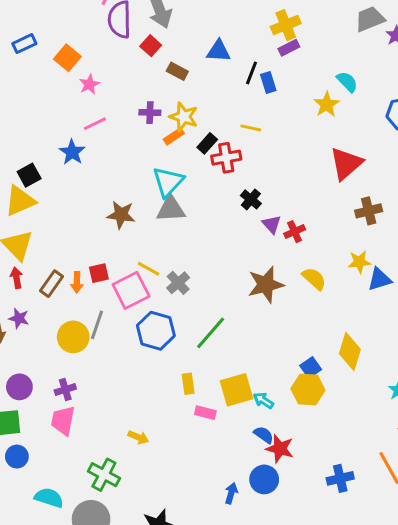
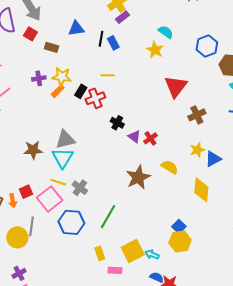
cyan triangle: (168, 182) -> (63, 158), moved
yellow diamond: (350, 352) -> (201, 190), moved

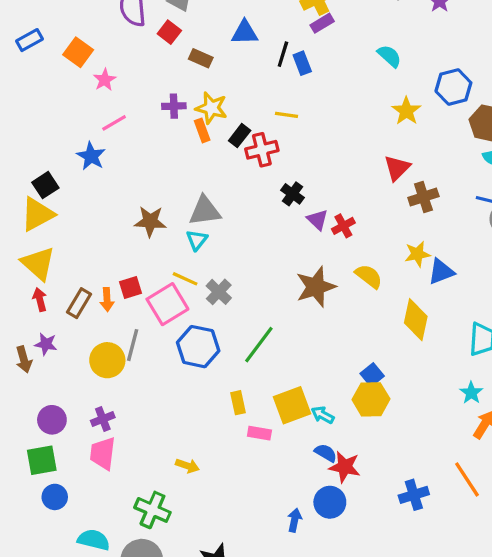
yellow star: (155, 50) -> (406, 111), moved
red triangle: (176, 86) -> (397, 168), moved, size x0.7
orange rectangle: (58, 91) -> (202, 130), turned -72
cyan triangle: (63, 158) -> (197, 240), size x0.6

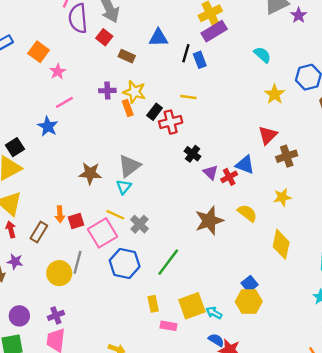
purple rectangle: (322, 23) -> (214, 31), size x1.5
gray triangle: (205, 211) -> (129, 166), turned -30
blue triangle: (441, 272) -> (245, 165), moved, turned 42
orange arrow: (107, 300) -> (60, 214), moved

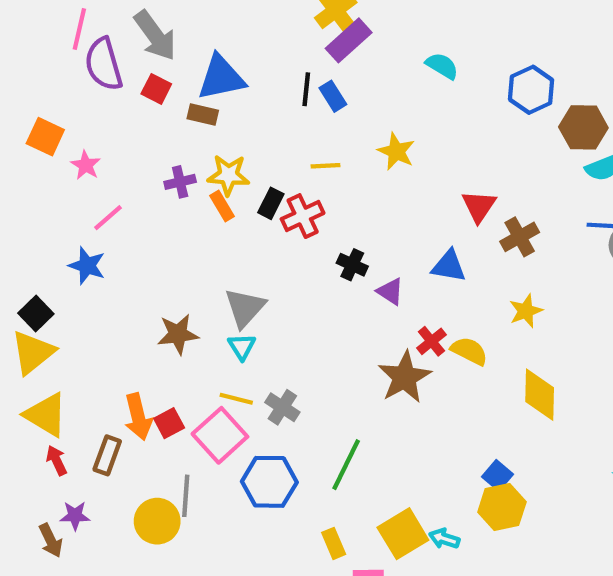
blue triangle: (158, 38) -> (221, 78), moved, size x1.4
yellow star: (275, 94) -> (396, 151), moved
red cross: (229, 177) -> (432, 341), moved
orange arrow: (60, 214) -> (138, 417), size x1.5

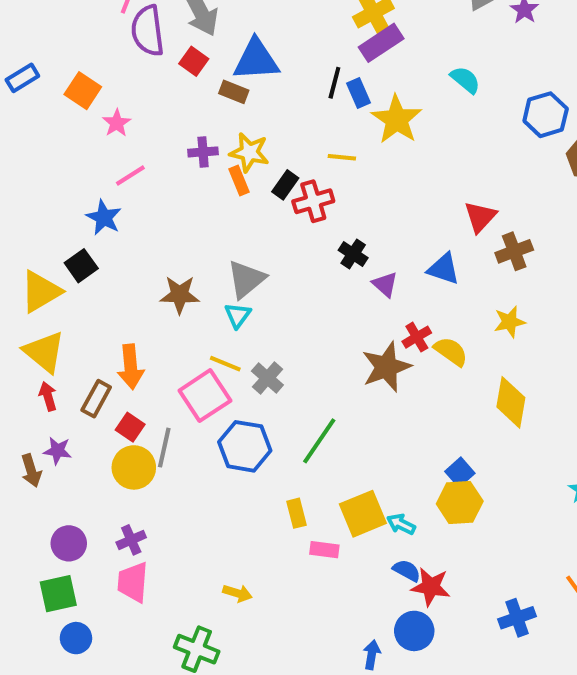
yellow star: (396, 151) -> (397, 119), moved, size x1.4
black square: (36, 313) -> (81, 266), moved
red square: (169, 423) -> (130, 427), moved, turned -36

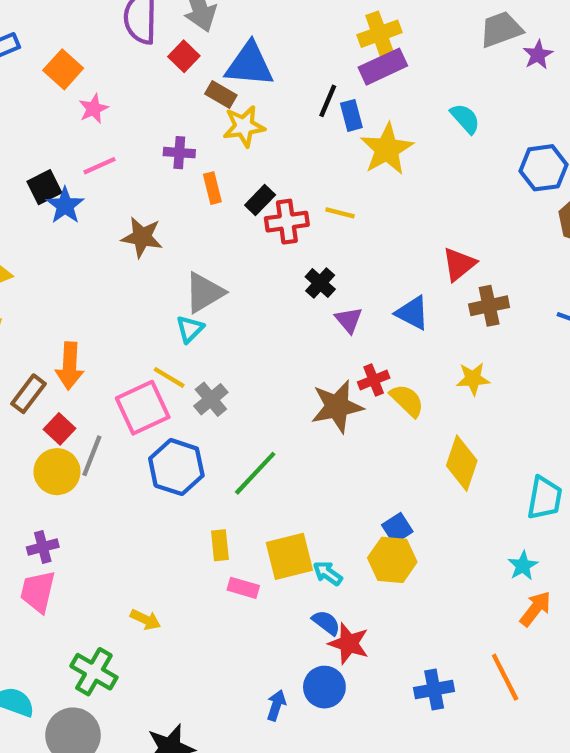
yellow star: (249, 152) -> (244, 126), moved, turned -30
yellow line: (342, 157) -> (340, 213), moved
black square: (81, 266) -> (44, 187), moved
brown star: (180, 295) -> (142, 237), moved

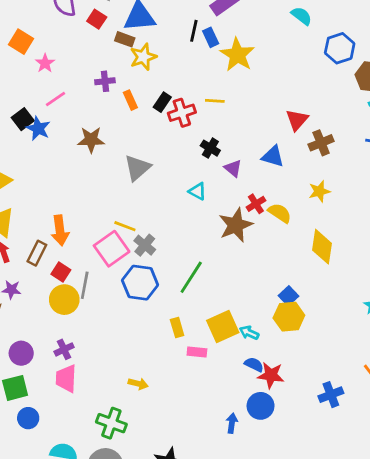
cyan semicircle: (465, 119) -> (302, 16), moved
cyan triangle: (190, 329) -> (197, 191), moved, turned -36
gray cross: (211, 399) -> (145, 245), moved

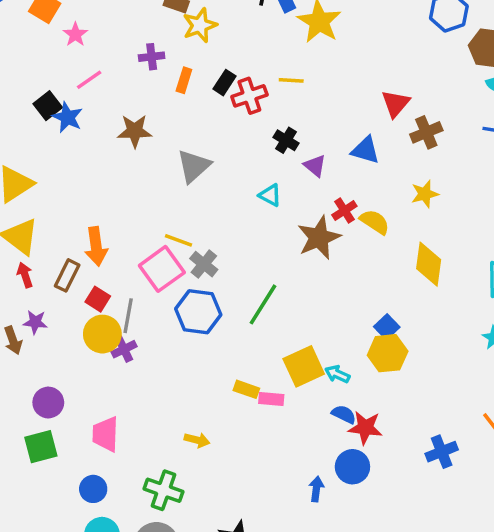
orange rectangle: (130, 100) -> (184, 80), turned 42
yellow rectangle: (177, 327) -> (246, 389), moved, turned -54
purple cross: (64, 349) -> (124, 349), moved
blue circle: (28, 418) -> (93, 489), moved

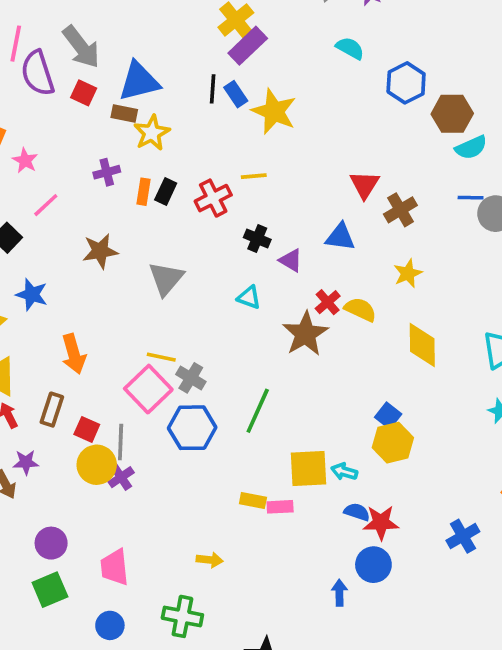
black rectangle: (224, 83) -> (166, 192), moved
blue star: (67, 117) -> (32, 295), moved
orange arrow: (96, 246) -> (74, 354), moved
yellow square: (304, 366) -> (309, 469), turned 30

